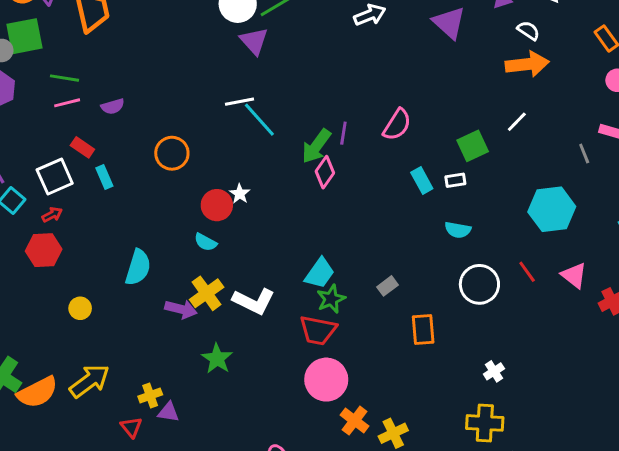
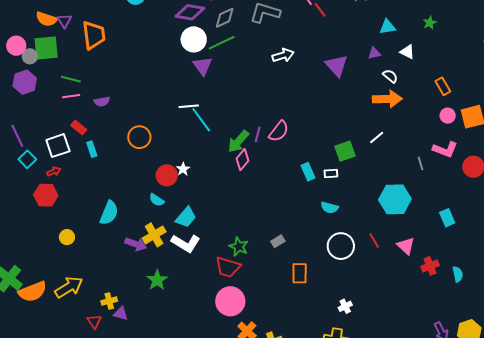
pink semicircle: (397, 125) -> (279, 131), moved
cyan trapezoid: (320, 273) -> (186, 217), moved
green star: (331, 299) -> (239, 247), turned -30

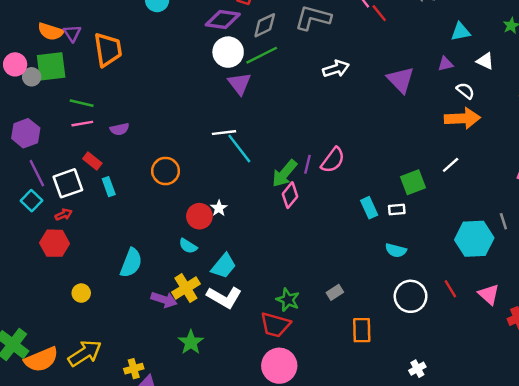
purple hexagon: (25, 82) -> (26, 133), moved
purple line: (17, 136) -> (37, 173), moved
gray line: (420, 163) -> (503, 221), moved

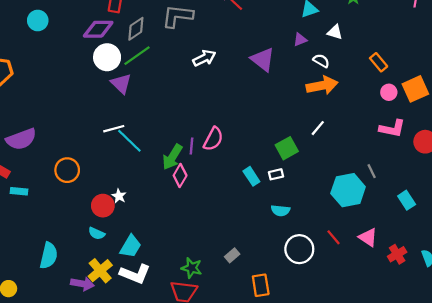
purple semicircle: (119, 129) -> (21, 139), size x1.8
cyan rectangle: (109, 187) -> (19, 191), turned -56

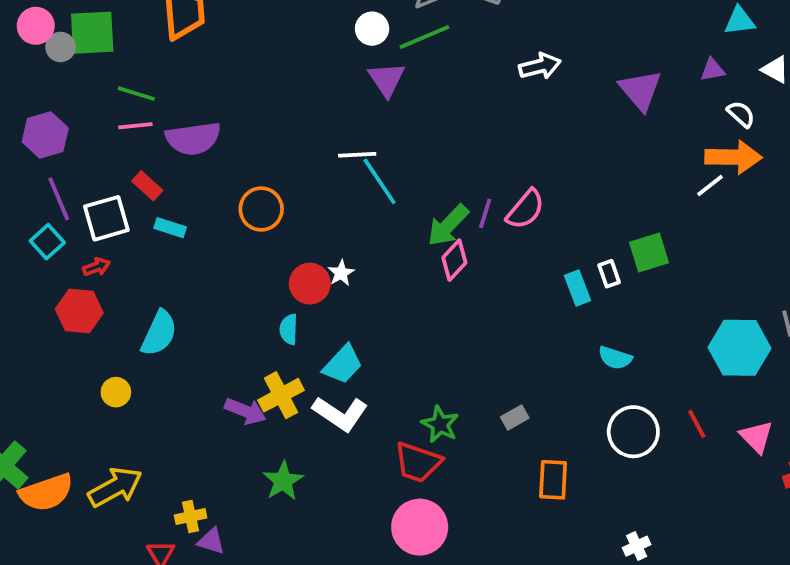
white circle: (107, 57) -> (372, 29), size x0.7
white line: (318, 128) -> (710, 186), moved
white rectangle: (276, 174) -> (609, 274), moved, turned 72
cyan semicircle: (97, 233) -> (289, 329), turned 56
cyan semicircle: (49, 256) -> (159, 333), moved

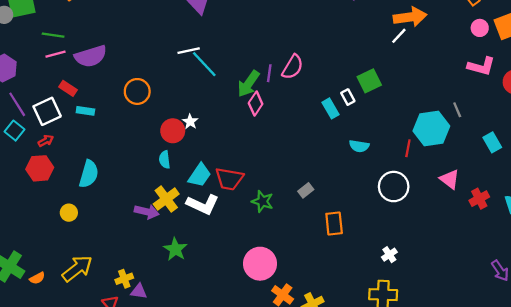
red line: (697, 424) -> (408, 148), moved, turned 48
white circle: (633, 432) -> (394, 187), moved
red trapezoid: (418, 462) -> (229, 179), moved
orange semicircle: (46, 493) -> (37, 278), size x0.5

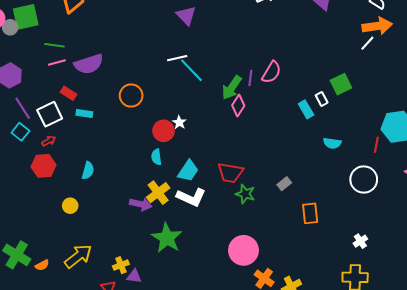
cyan semicircle: (89, 174) -> (88, 171), size x0.7
red trapezoid: (229, 179) -> (230, 173), moved
green star: (175, 249) -> (167, 238), size x1.4

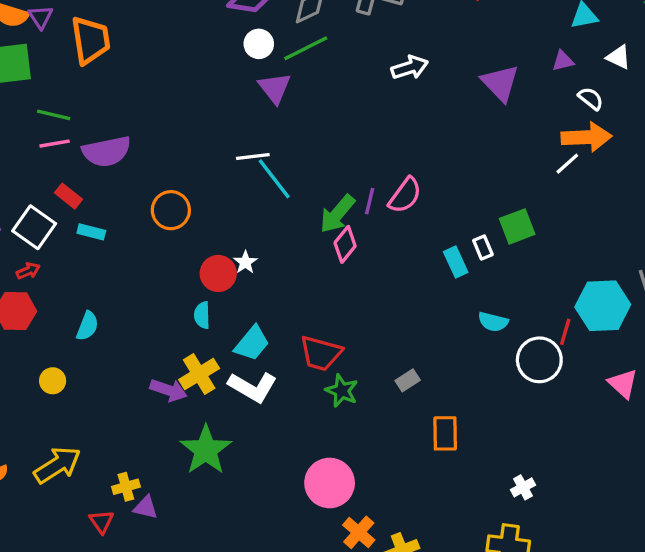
white square: (50, 114) -> (34, 227), turned -35
white circle: (364, 180) -> (539, 360), moved

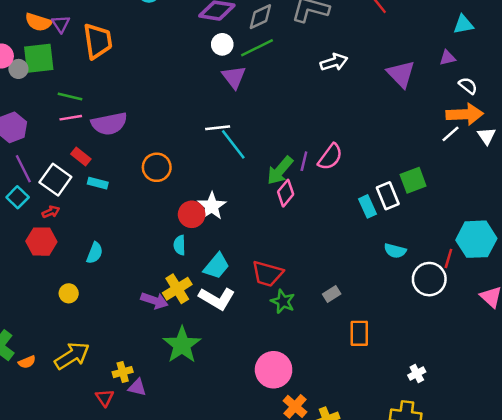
white triangle: (619, 57) -> (487, 136), moved, turned 30
white rectangle: (483, 248) -> (388, 196), size x1.5
white star: (245, 262) -> (212, 206), size x1.6

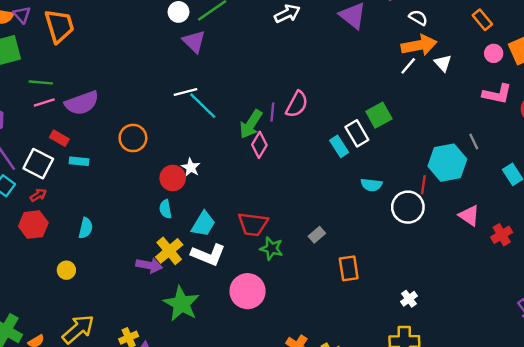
white star: (212, 206) -> (191, 167), size x0.7
pink circle: (274, 370) -> (248, 291), moved

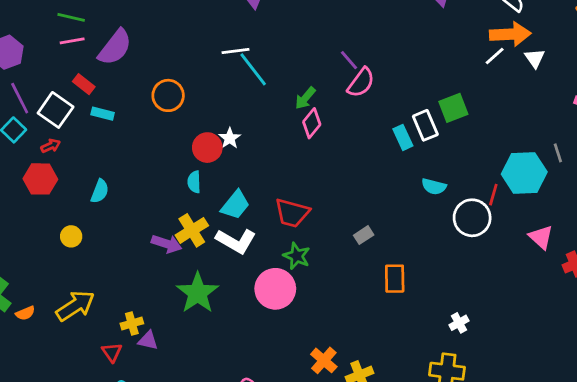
purple semicircle: (82, 103) -> (115, 47), turned -40
purple line: (272, 112) -> (349, 60), moved, turned -54
green arrow: (251, 124) -> (305, 98), size x0.7
green star: (271, 248) -> (297, 256), moved

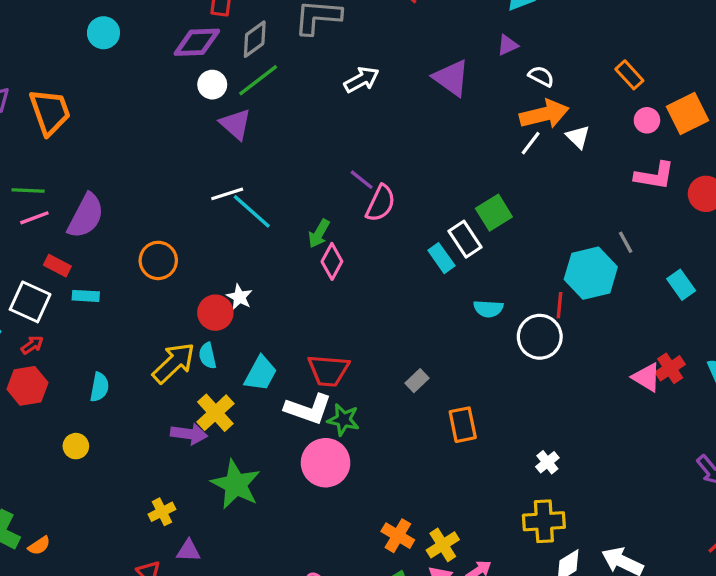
pink triangle: (541, 237) -> (647, 377), moved
white L-shape: (236, 241) -> (308, 409), moved
yellow arrow: (75, 306) -> (174, 363), moved
yellow cross: (132, 324) -> (162, 512), moved

